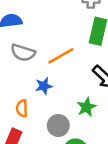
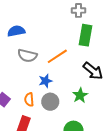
gray circle: (58, 126) -> (50, 102), moved

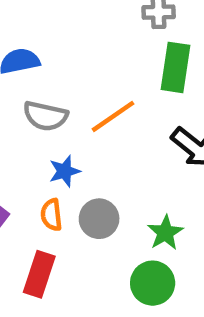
blue star: (45, 81) -> (65, 171), moved
green star: (80, 95) -> (165, 233), moved

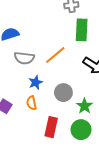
gray circle: (99, 219) -> (63, 93), moved
red rectangle: (39, 274) -> (51, 127), moved

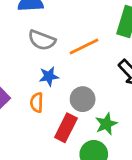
red rectangle: (51, 127) -> (66, 128), moved

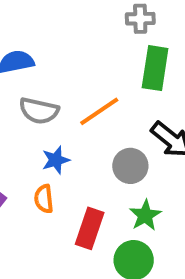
gray circle: (83, 99) -> (130, 166), moved

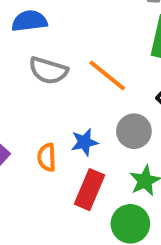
orange line: (99, 111) -> (107, 76), turned 69
blue star: (56, 160) -> (84, 142), moved

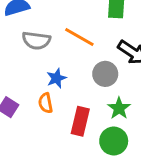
blue star: (84, 142) -> (56, 78), moved

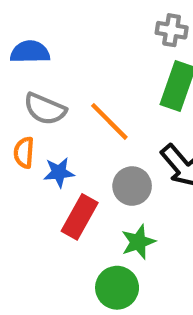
orange semicircle: (46, 103) -> (24, 153), moved
red rectangle: (80, 121) -> (80, 217), moved

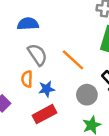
gray semicircle: (45, 109) -> (37, 55), turned -145
red rectangle: (80, 217) -> (44, 114), moved, turned 35

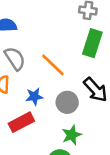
blue star: (47, 89) -> (34, 96), moved

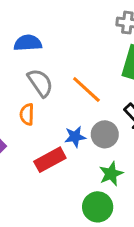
blue star: (34, 96) -> (75, 137), moved

